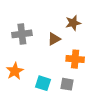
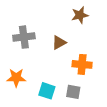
brown star: (73, 23) -> (80, 15), moved
orange star: (15, 71) -> (16, 78), turned 30

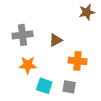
brown star: (80, 15) -> (87, 12), moved
orange star: (16, 78) -> (28, 65), moved

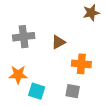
orange star: (28, 65) -> (18, 75), moved
cyan square: (44, 86) -> (37, 91), moved

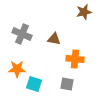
gray cross: (24, 37) -> (22, 34), turned 30
brown triangle: (58, 42) -> (54, 39), turned 40

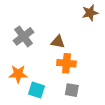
gray cross: (22, 34) -> (24, 36), turned 30
orange cross: (75, 59) -> (66, 63), moved

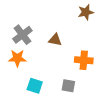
orange cross: (66, 63) -> (84, 60), moved
orange star: (18, 74) -> (17, 58), moved

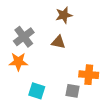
brown star: (86, 12) -> (64, 15), moved
orange cross: (84, 60) -> (89, 75), moved

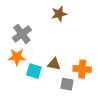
brown triangle: (58, 42) -> (54, 64), moved
cyan square: (37, 91) -> (34, 71), moved

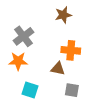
orange cross: (82, 69) -> (71, 50), moved
cyan square: (34, 71) -> (30, 90), moved

